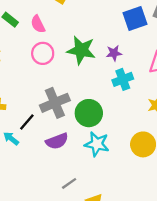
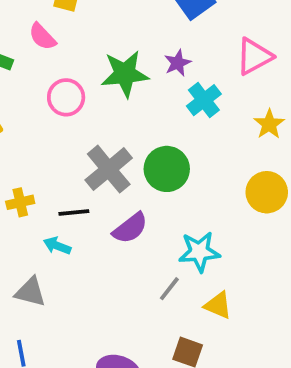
pink semicircle: (38, 24) -> (42, 37), moved
black line: (27, 122) -> (74, 212), turned 60
cyan star: (97, 144) -> (199, 252), moved

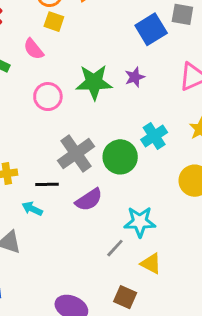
cyan cross: (204, 100) -> (154, 136), moved

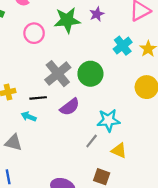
cyan cross: (154, 136) -> (123, 46), moved

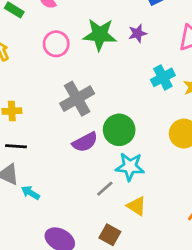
green circle: (90, 74) -> (119, 130), moved
black line: (38, 98) -> (16, 146), moved
cyan arrow: (29, 117) -> (30, 193), moved

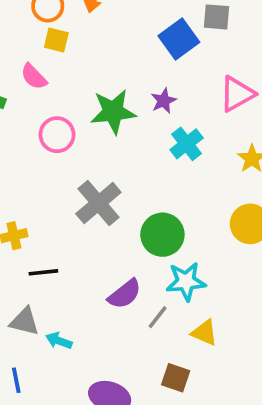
cyan cross: (163, 77) -> (187, 144), moved
purple semicircle: (85, 142) -> (125, 294), moved
black line: (16, 146) -> (43, 272), moved

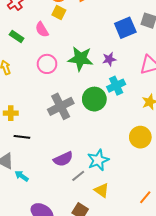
green circle: (162, 235) -> (94, 99), moved
cyan star: (186, 281) -> (98, 160), turned -30

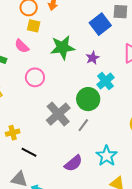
green star: (80, 59) -> (63, 48), moved
black line: (22, 137) -> (29, 152), turned 35
gray line: (78, 176) -> (83, 125), moved

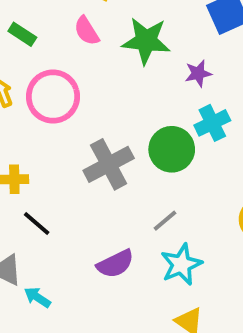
pink semicircle: (22, 46) -> (87, 31), moved
pink circle: (35, 77) -> (53, 97), moved, size x1.4
gray line: (83, 125) -> (165, 221), moved

